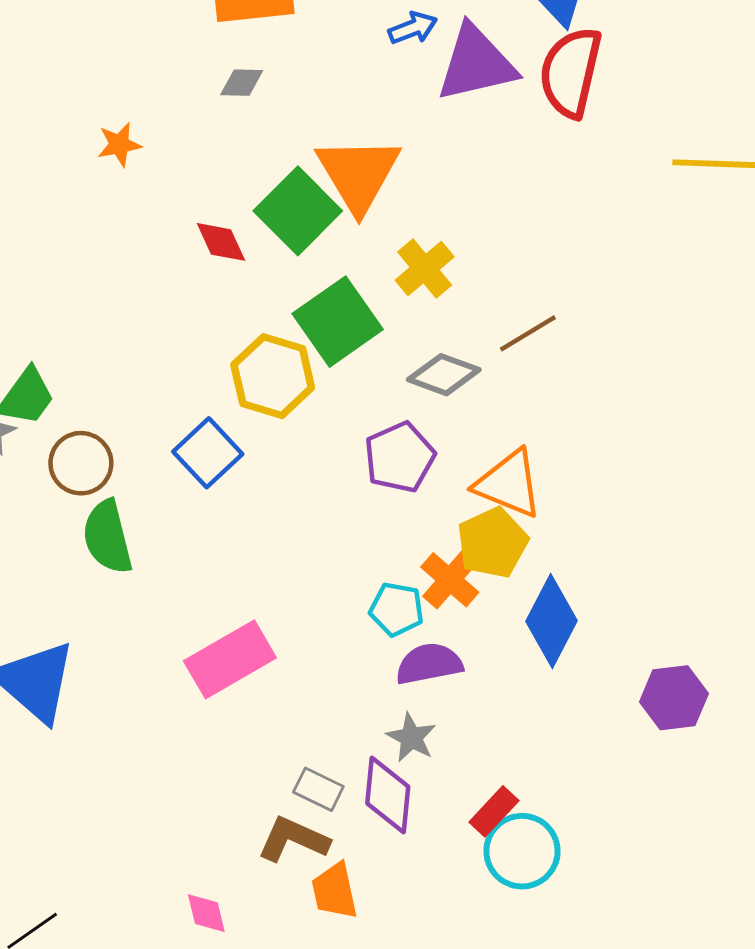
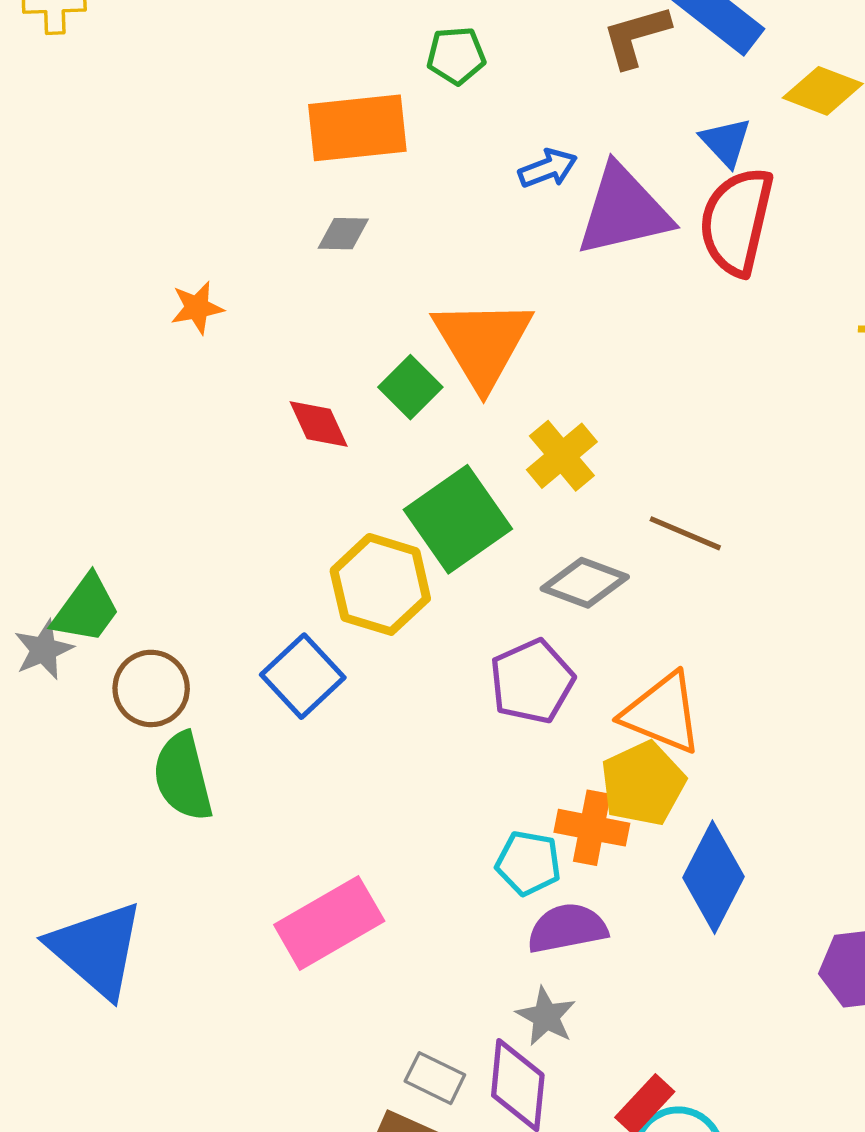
green square: (298, 211) -> (410, 387), size x0.6
brown line: (528, 333) -> (685, 533), turned 54
orange cross: (450, 580) -> (592, 828), turned -30

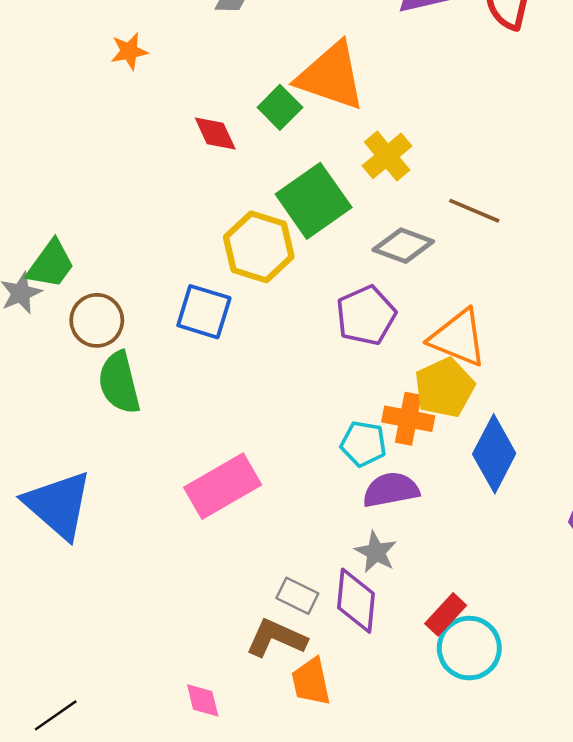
orange triangle: (483, 343) -> (331, 76), turned -40
blue square: (303, 676) -> (204, 312), turned -30

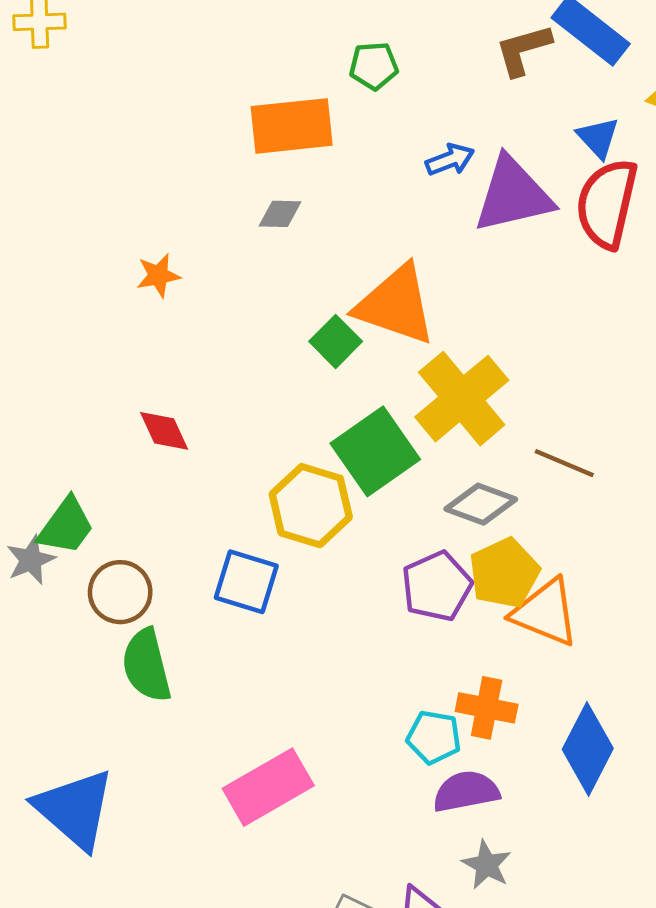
red diamond: (215, 133) -> (164, 431), moved
yellow cross: (387, 156) -> (462, 399), size x1.6
yellow pentagon: (444, 388) -> (504, 573), moved
gray star: (376, 552) -> (487, 865), moved

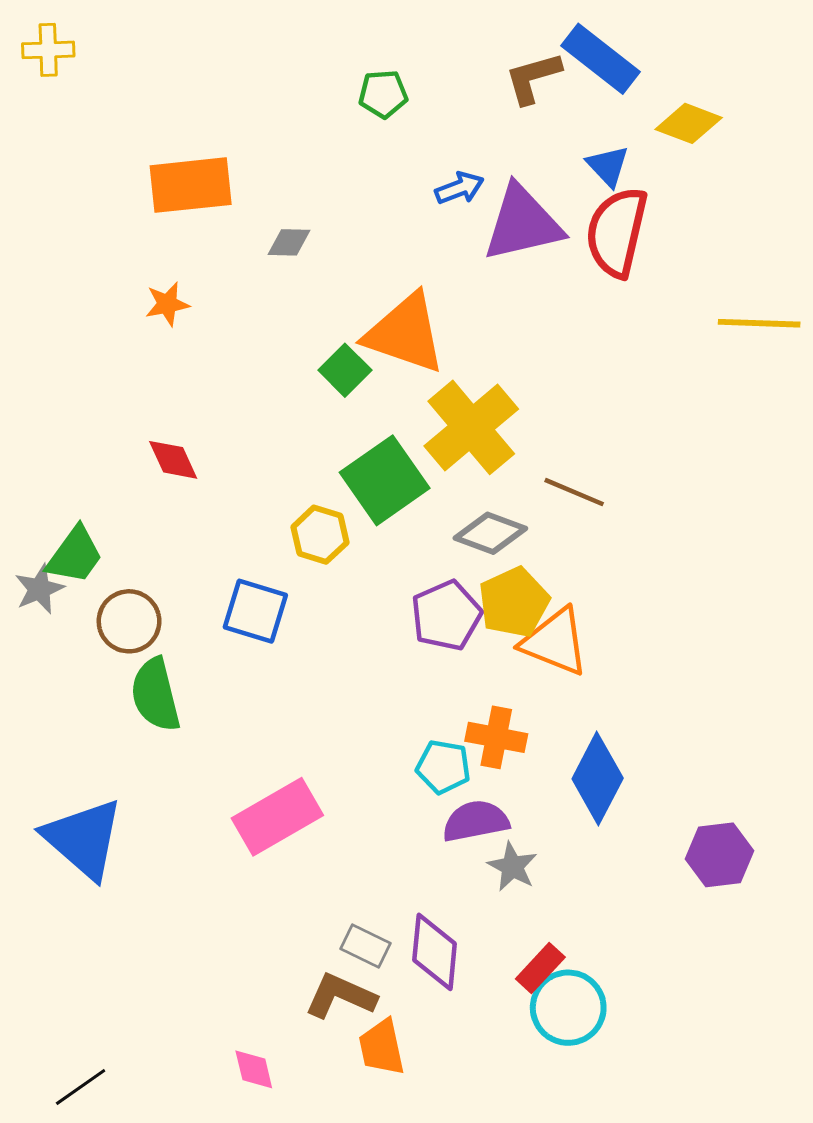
orange rectangle: (292, 126) -> (191, 185), moved
yellow hexagon: (311, 506) -> (320, 535), size x0.7
gray star: (487, 865) -> (512, 867), moved

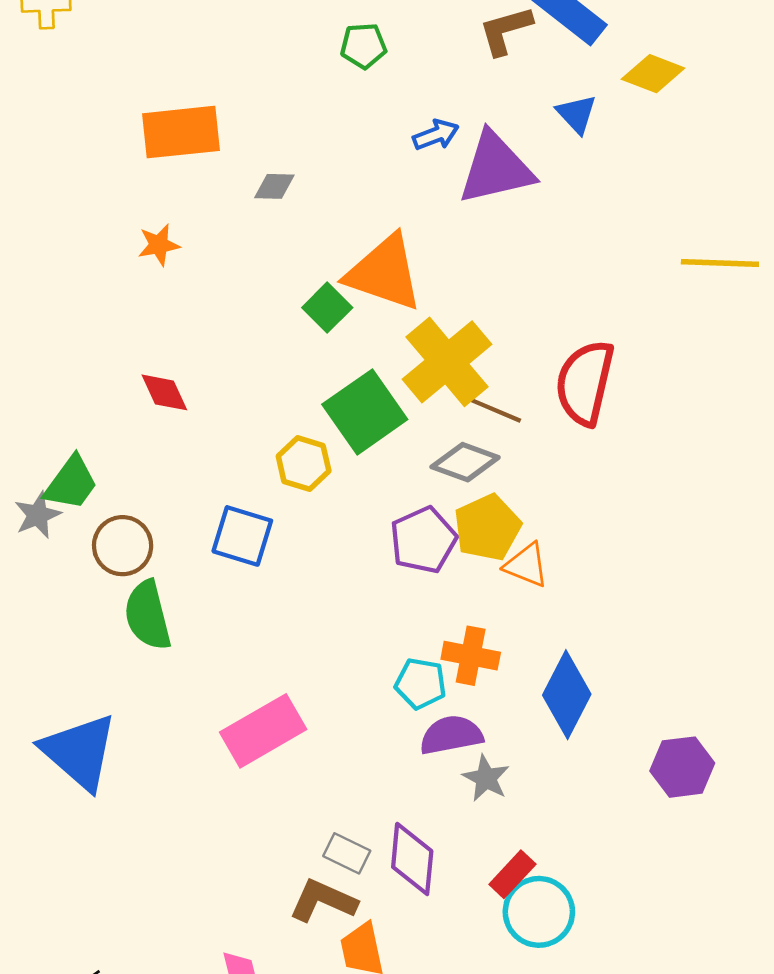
red semicircle: (617, 232) -> (585, 383), moved
brown line: (574, 492) -> (493, 409), moved
orange triangle: (555, 642) -> (526, 565), size x0.7

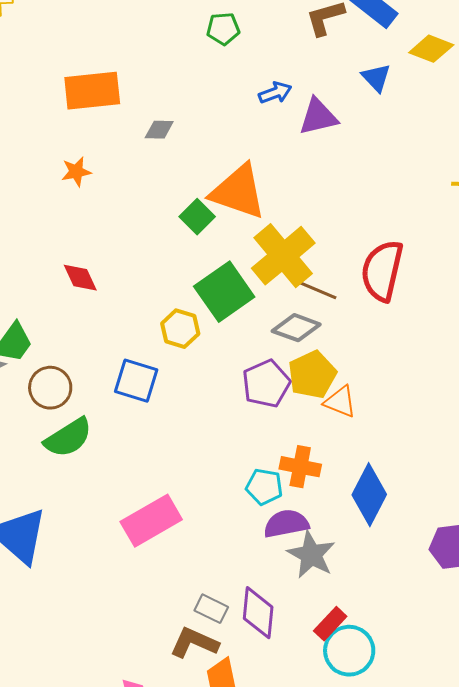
purple triangle: (496, 168) -> (318, 117), size x0.7
green semicircle: (148, 615) -> (68, 438), turned -108
gray star: (486, 778) -> (311, 555), size x1.4

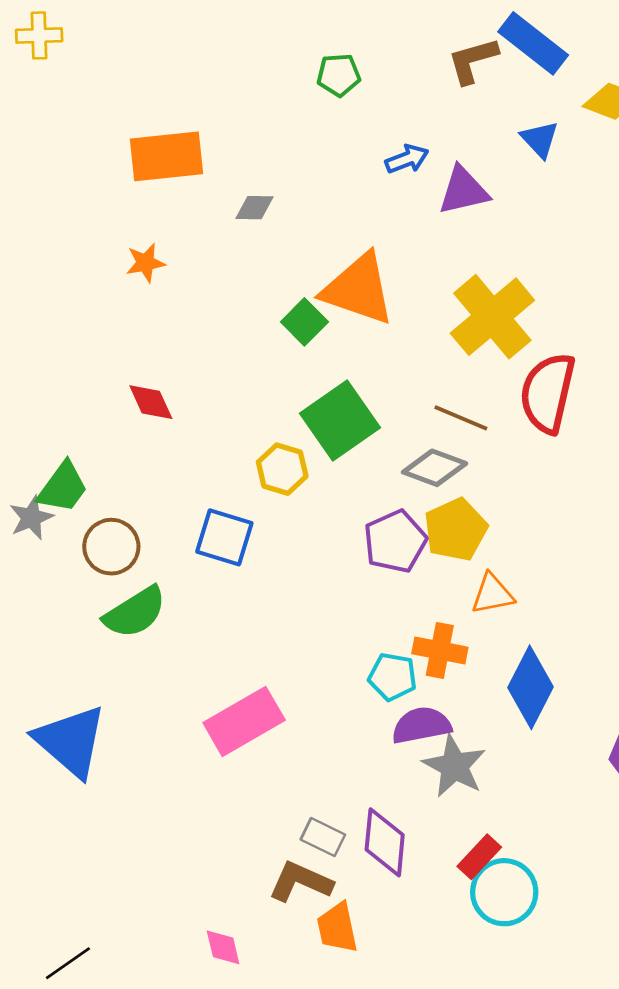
yellow cross: (283, 256) -> (492, 317), moved
orange triangle: (340, 402) -> (492, 594), moved, turned -33

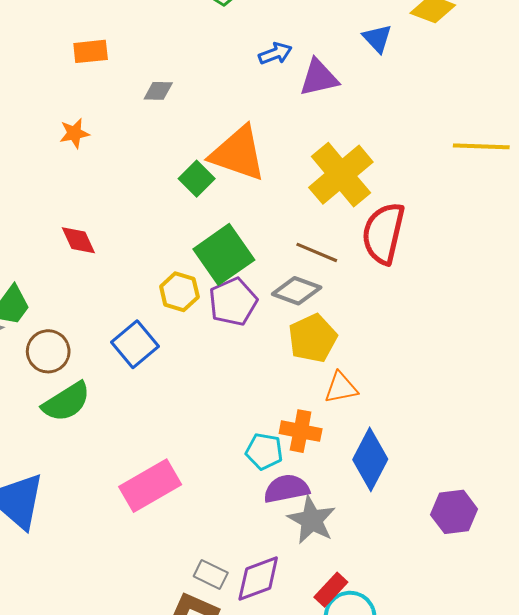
orange rectangle: (167, 156) -> (91, 51), size x0.6
blue square: (224, 537) -> (135, 344), turned 33
purple pentagon: (395, 541) -> (233, 302), moved
purple diamond: (385, 842) -> (258, 579), turned 64

